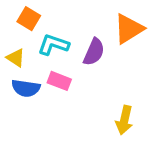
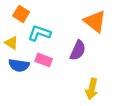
orange triangle: (129, 29) -> (95, 21), turned -50
purple semicircle: (94, 52) -> (78, 50), moved

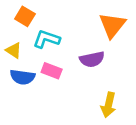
orange triangle: (95, 21) -> (112, 25), turned 30
purple semicircle: (78, 50) -> (92, 59), turned 54

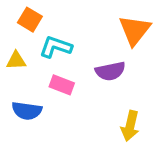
yellow triangle: (14, 50) -> (16, 61), turned -36
blue semicircle: (22, 77) -> (27, 111), moved

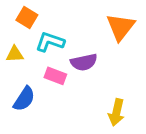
purple semicircle: (110, 71) -> (84, 62), moved
blue semicircle: (27, 111) -> (24, 99), turned -65

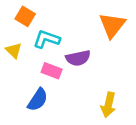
yellow triangle: (15, 54) -> (14, 50), turned 48
blue semicircle: (24, 99) -> (38, 100), moved

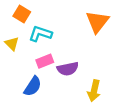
purple semicircle: (78, 58) -> (68, 69), moved
pink rectangle: (52, 71) -> (45, 61), turned -42

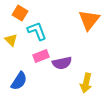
cyan L-shape: (40, 34) -> (37, 31), turned 50
blue semicircle: (33, 86) -> (19, 81), moved

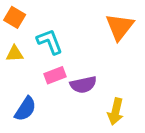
orange square: (20, 13) -> (15, 17), moved
yellow triangle: (11, 40) -> (15, 54), turned -48

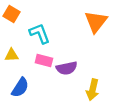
yellow triangle: (15, 54) -> (12, 55), moved
pink rectangle: (55, 75) -> (44, 61), turned 35

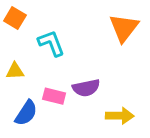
pink rectangle: (44, 61) -> (54, 96), moved
yellow arrow: (93, 90) -> (120, 116), turned -102

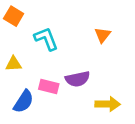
orange triangle: (124, 28) -> (103, 35), moved, size x0.6

